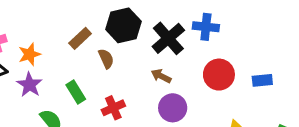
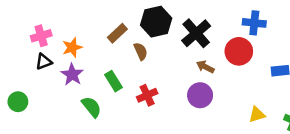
blue cross: (206, 27) -> (254, 23), moved
red circle: (219, 75) -> (239, 51), moved
brown arrow: (161, 76) -> (205, 67), moved

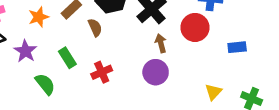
orange star: (72, 47) -> (39, 17), moved
brown arrow: (205, 67) -> (161, 43), turned 48
yellow triangle: (257, 115) -> (213, 92), turned -30

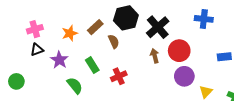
red circle: (195, 27) -> (179, 51), moved
brown arrow: (161, 43) -> (155, 56), moved
purple circle: (156, 72) -> (184, 76), moved

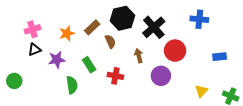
brown arrow: (155, 56) -> (139, 56), moved
purple star: (59, 60) -> (57, 60), turned 30
red cross: (119, 76) -> (115, 76), turned 35
purple circle: (184, 76) -> (161, 76), moved
green semicircle: (75, 86) -> (72, 85), turned 30

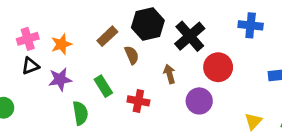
orange star: (67, 33) -> (61, 44), moved

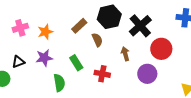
black triangle: (30, 66) -> (18, 62), moved

